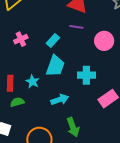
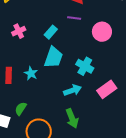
cyan cross: (86, 75) -> (85, 66), turned 30
cyan arrow: (60, 100) -> (73, 90), moved
green semicircle: (17, 102) -> (21, 109), moved, turned -40

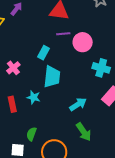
pink cross: (19, 31) -> (13, 68), moved
pink circle: (102, 32) -> (83, 42), moved
cyan cross: (85, 66) -> (101, 68), moved

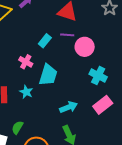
cyan rectangle: (44, 53) -> (45, 41), moved
pink cross: (13, 68) -> (26, 62), moved, turned -32

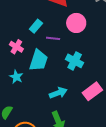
purple line: (67, 35) -> (53, 38), moved
pink circle: (85, 47) -> (76, 23), moved
cyan cross: (98, 76) -> (75, 61), moved

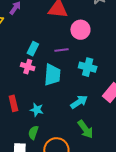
cyan rectangle: (36, 26) -> (33, 49), moved
cyan star: (16, 77) -> (37, 110), moved

